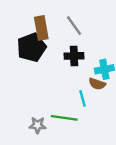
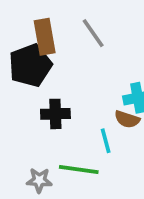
black cross: (74, 56) -> (55, 114), moved

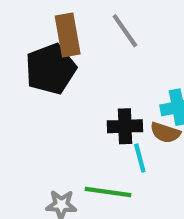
black cross: (55, 114) -> (125, 126), moved

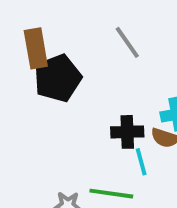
brown rectangle: (68, 35) -> (36, 48), moved

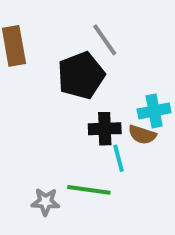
black pentagon: (58, 78) -> (81, 75), moved

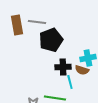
gray line: (105, 40) -> (37, 22), moved, turned -48

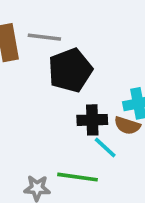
cyan line: (70, 82) -> (105, 148), turned -32

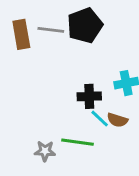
black pentagon: (70, 70) -> (85, 25), moved
brown semicircle: (127, 125) -> (117, 120), moved

